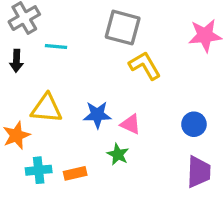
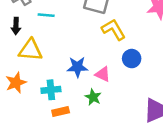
yellow triangle: (47, 108) -> (30, 50), moved
blue circle: (194, 124) -> (132, 59), moved
cyan cross: (39, 170) -> (51, 90), moved

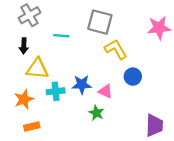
cyan line: (46, 15) -> (61, 36), moved
cyan cross: (51, 90) -> (56, 91), moved
orange rectangle: (61, 112) -> (32, 127), moved

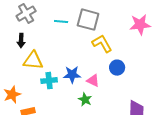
cyan line: (61, 36) -> (61, 22), moved
orange star: (24, 99) -> (12, 95), moved

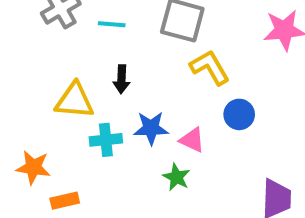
cyan line: (61, 22) -> (112, 24), moved
black arrow: (21, 41) -> (122, 79), moved
orange star: (12, 95) -> (33, 167), turned 30

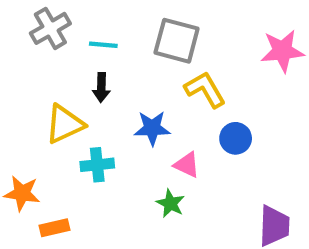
black arrow: (122, 79) -> (101, 87), moved
yellow triangle: (74, 101) -> (65, 124), turned -30
blue star: (151, 128) -> (152, 128), moved

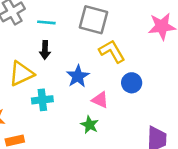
blue star: (152, 128) -> (78, 76), turned -30

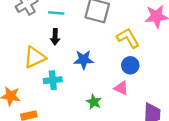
yellow L-shape: (112, 51) -> (128, 38), moved
blue star: (78, 76) -> (84, 60), turned 30
pink triangle: (100, 100) -> (121, 88), moved

